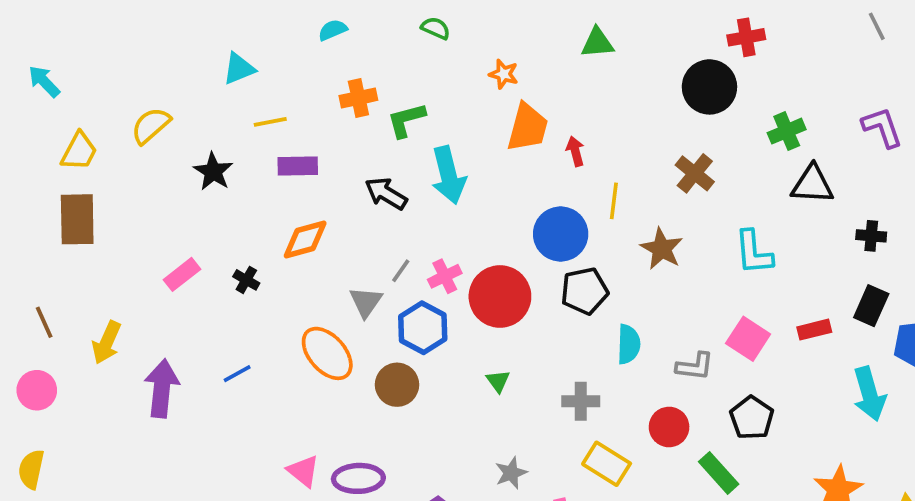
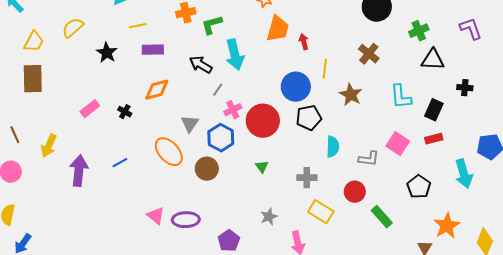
gray line: (401, 271) -> (218, 90), moved
black rectangle: (871, 306) -> (434, 110), moved
black pentagon: (752, 418) -> (419, 187), moved

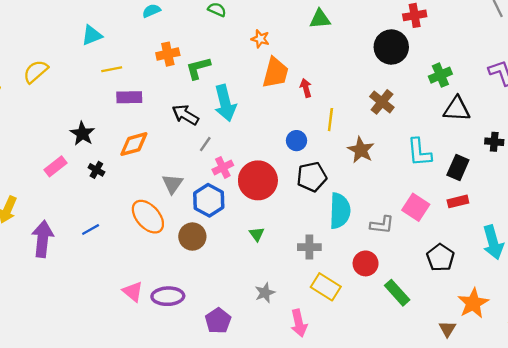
black star: (107, 53) -> (82, 134), moved
blue circle: (296, 87) -> (297, 141), size x0.6
cyan semicircle: (333, 147) -> (340, 211), size x1.4

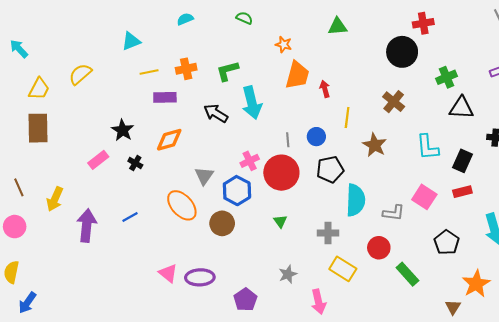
orange cross: (168, 54) -> (186, 69), moved
gray line: (205, 144) -> (288, 140), moved, turned -40

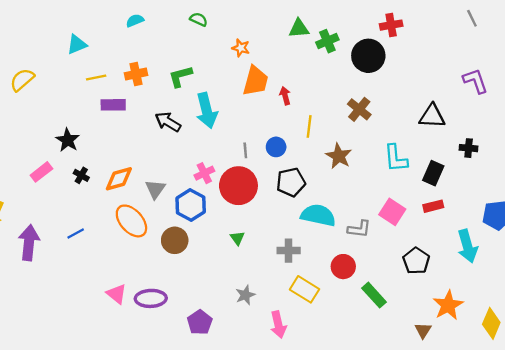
green cross: (447, 77) -> (327, 41), moved
orange diamond: (169, 140) -> (119, 179), moved
cyan semicircle: (356, 200) -> (318, 215), turned -80

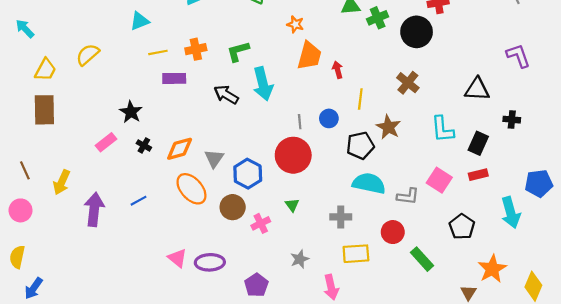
pink cross: (204, 173) -> (261, 223), moved
black pentagon: (291, 182) -> (360, 145), moved
yellow rectangle: (305, 289) -> (356, 254), turned -36

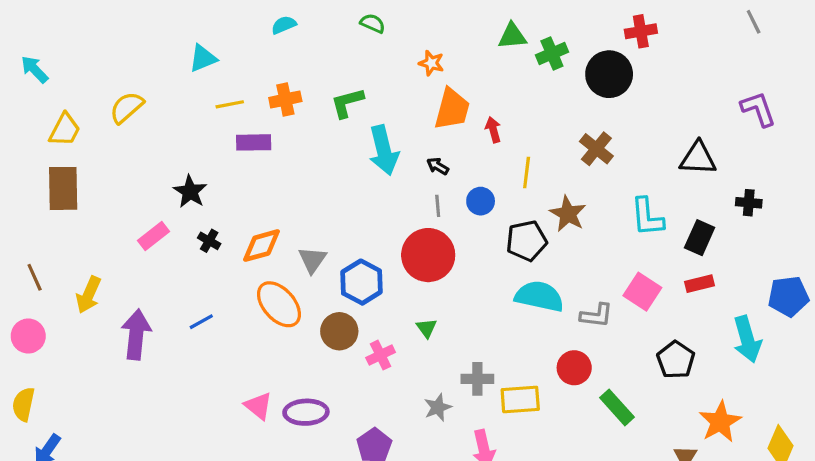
black arrow: (226, 95) -> (438, 166), moved, size x0.6
gray cross: (341, 217) -> (477, 379), moved

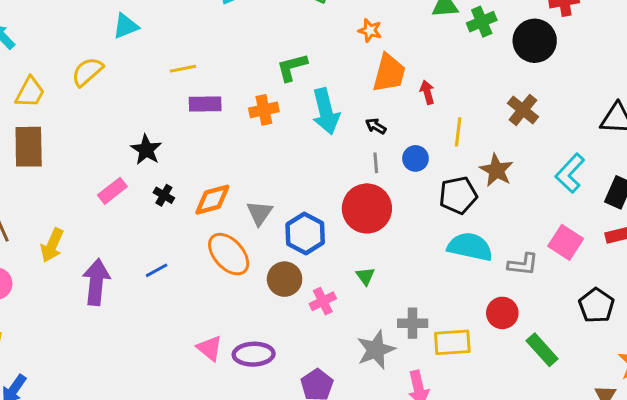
cyan triangle: (203, 58) -> (126, 26), moved
orange cross: (285, 100) -> (264, 110), moved
cyan L-shape: (647, 217) -> (570, 173), turned 48
gray star: (438, 407) -> (376, 350), size x1.5

